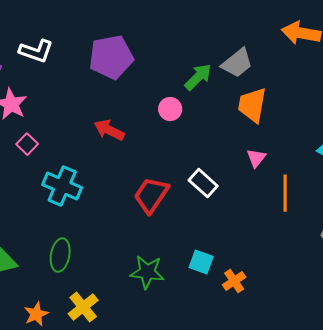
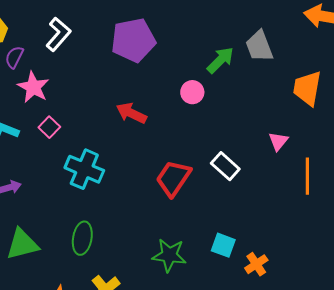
white L-shape: (36, 51) -> (58, 34), turned -68
gray trapezoid: (237, 63) -> (259, 46), turned 108
orange trapezoid: (252, 105) -> (307, 88), moved

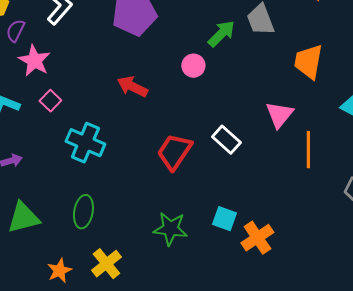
pink triangle: (278, 141) -> (279, 115), size x1.4
orange cross: (256, 264) -> (257, 238), size x1.4

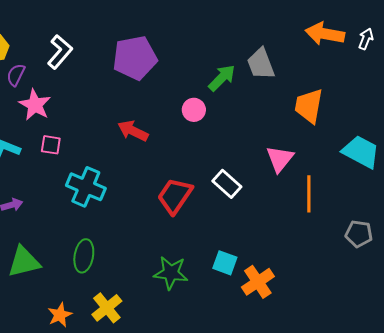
pink square: (50, 101) -> (51, 145), turned -35

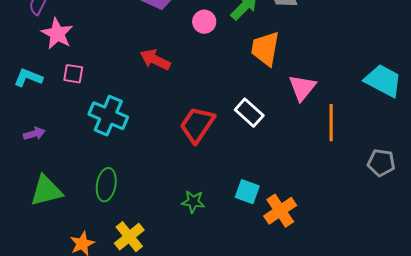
orange trapezoid: (309, 106) -> (265, 49), moved
pink circle: (194, 110) -> (204, 22), moved
green star: (171, 273) -> (193, 202), size x0.7

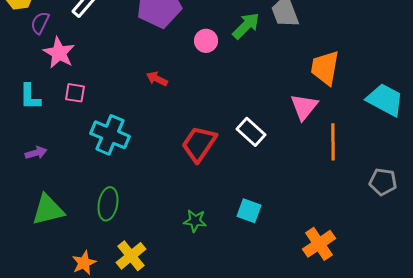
orange trapezoid: (265, 49) -> (325, 68), moved
red arrow: (155, 60) -> (157, 79), size x0.7
cyan L-shape: (28, 78) -> (30, 97), turned -112
orange cross: (280, 211) -> (319, 244), moved

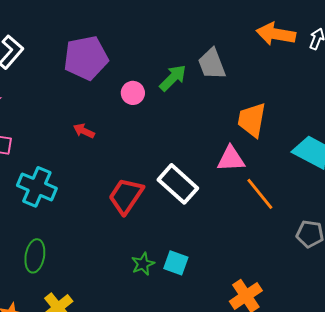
pink triangle: (304, 107) -> (231, 159), turned 48
white rectangle: (251, 132) -> (178, 184), size x1.4
orange line: (333, 142) -> (260, 194), turned -39
green star: (195, 221) -> (143, 264), moved, turned -30

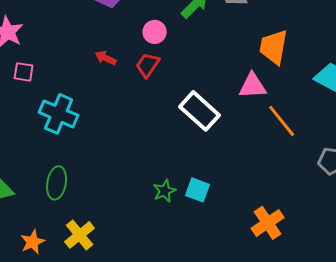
pink circle: (133, 93) -> (155, 32), moved
red trapezoid: (126, 196) -> (148, 65), moved, size x0.7

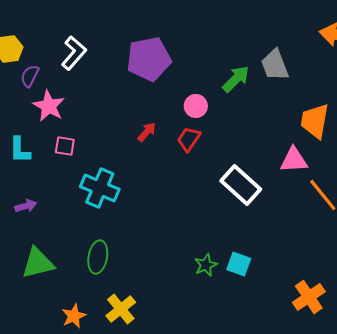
red arrow: (106, 58) -> (147, 132), turned 105

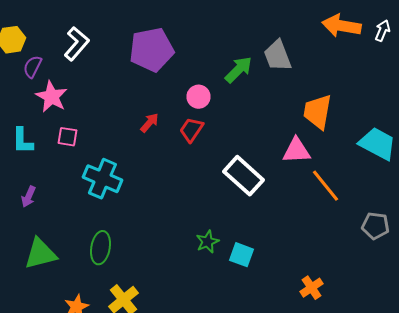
purple arrow: (26, 206) -> (28, 197), turned 130
green star: (206, 265) -> (208, 242), moved
orange cross: (309, 297) -> (312, 288), size x0.7

